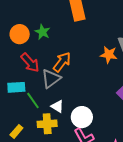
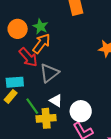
orange arrow: (62, 62) -> (41, 43), moved
green line: (33, 101) -> (32, 106), moved
yellow rectangle: (16, 131) -> (11, 96), moved

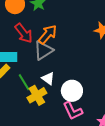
orange arrow: (41, 43) -> (48, 34), moved
yellow cross: (46, 118) -> (37, 95), turned -30

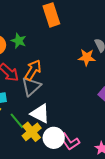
white triangle: (48, 78) -> (40, 113), size x1.5
white circle: (72, 91) -> (54, 138), moved

